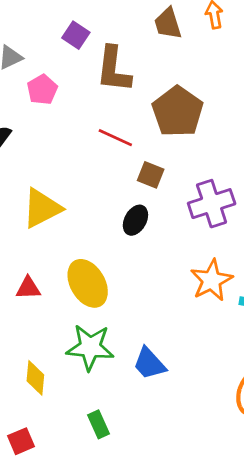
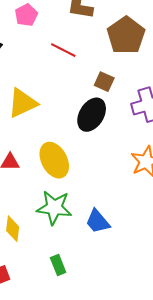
red line: (115, 138) -> (63, 50), moved
black ellipse: (135, 220) -> (92, 115), size x1.5

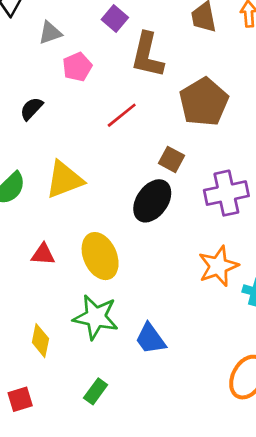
red line: (63, 50) -> (122, 115), turned -70
green rectangle: (58, 265) -> (96, 391), turned 54

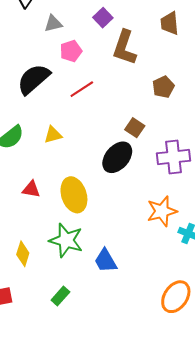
brown pentagon: (204, 102) -> (163, 87), size x0.6
black semicircle: (31, 109) -> (34, 79), size x1.8
red line: (122, 115) -> (82, 89), moved
yellow triangle: (64, 180) -> (53, 135), size x0.6

